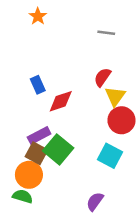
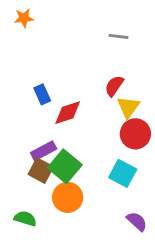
orange star: (38, 16) -> (24, 18), moved, turned 30
orange circle: (29, 175) -> (68, 197), moved
purple semicircle: (95, 201) -> (137, 221), moved, turned 96

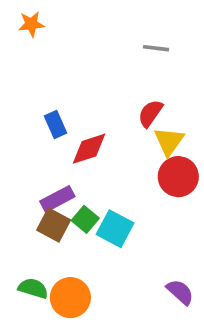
green square: (65, 166) -> (85, 219), size x0.6
cyan square: (123, 173) -> (115, 229), moved
orange circle: (68, 197) -> (70, 298), moved

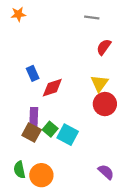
gray line: (156, 48) -> (92, 18), moved
red semicircle: (150, 113) -> (104, 47), moved
purple rectangle: (57, 199) -> (34, 117), turned -60
green semicircle: (33, 288) -> (19, 170), turned -119

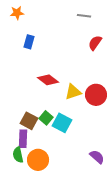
blue rectangle: (33, 73) -> (29, 42), moved, turned 40
yellow triangle: (99, 83) -> (73, 92), moved, turned 36
red diamond: (52, 88) -> (48, 80), turned 55
purple rectangle: (34, 117) -> (23, 139), moved

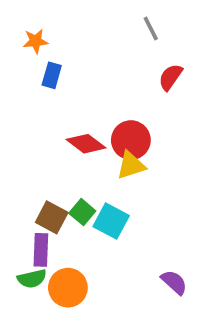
orange star: (17, 13) -> (36, 41), moved
gray line: (84, 16) -> (151, 29), turned 56
red circle: (96, 95) -> (131, 140), moved
green semicircle: (18, 155) -> (32, 279), turned -91

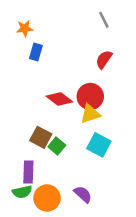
red semicircle: (170, 77) -> (104, 59), moved
brown square: (52, 217) -> (41, 137), moved
cyan square: (111, 221) -> (99, 145), moved
purple semicircle: (174, 282) -> (83, 194), moved

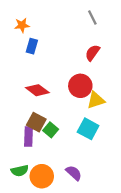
red diamond: (59, 99) -> (37, 90), moved
yellow triangle: (90, 114) -> (96, 100), moved
purple rectangle: (28, 172) -> (29, 137), moved

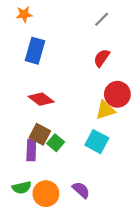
gray line: (92, 18) -> (102, 19), turned 72
orange star: (22, 25) -> (24, 14), moved
blue rectangle: (32, 46) -> (35, 51), size x1.5
red circle: (80, 86) -> (117, 94), moved

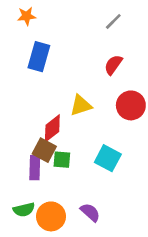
red diamond: (41, 99) -> (52, 128), moved, turned -75
yellow triangle: (105, 110) -> (81, 105), moved
green square: (56, 143) -> (62, 160), turned -35

